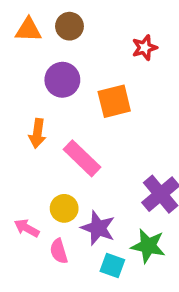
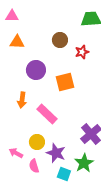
brown circle: (69, 26) -> (60, 40), moved
green star: (148, 246) -> (84, 163), turned 30

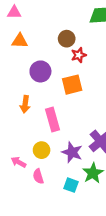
red star: (82, 52) -> (79, 55), moved
pink rectangle: (47, 114) -> (52, 120), turned 30
purple star: (56, 153) -> (72, 152), moved

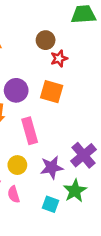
purple circle: (40, 71) -> (16, 90), moved
orange square: (72, 85) -> (52, 92), turned 30
purple star: (72, 152) -> (52, 167), turned -30

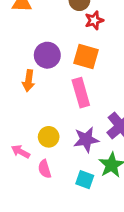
pink rectangle: (30, 131) -> (81, 93), moved

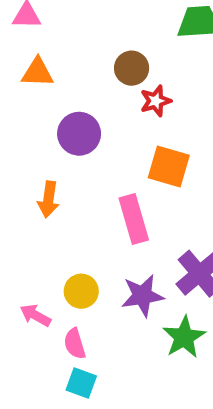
purple circle: (47, 55) -> (79, 134), moved
orange square: (86, 57) -> (169, 167), moved
cyan square: (85, 180) -> (81, 383), moved

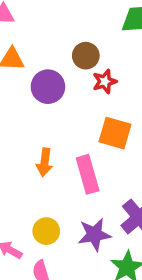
purple circle: (79, 134) -> (48, 87), moved
orange arrow: (48, 199) -> (45, 162), moved

